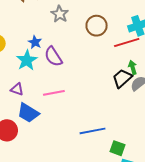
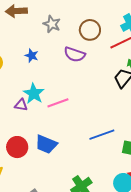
purple semicircle: (53, 57) -> (75, 54), moved, turned -30
cyan star: (27, 60) -> (34, 94), moved
blue trapezoid: (28, 113) -> (46, 144), moved

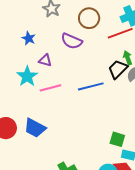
purple triangle: (21, 105) -> (45, 60), moved
blue line: (102, 135) -> (91, 86), moved

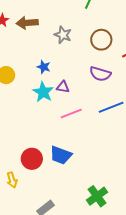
purple semicircle: (72, 41) -> (100, 74), moved
cyan star: (27, 76) -> (43, 92), moved

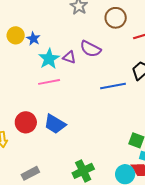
blue star: (44, 67) -> (33, 39), moved
purple semicircle: (100, 74) -> (91, 49), moved
pink line: (71, 113) -> (49, 82), moved

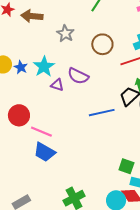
cyan star: (49, 59) -> (44, 67), moved
pink line: (49, 82) -> (41, 132), moved, turned 35
red circle: (26, 122) -> (19, 115), moved

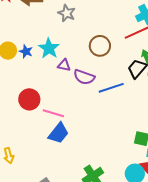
brown circle: (102, 44) -> (100, 46), moved
purple semicircle: (78, 76) -> (84, 77), moved
blue trapezoid: (44, 152) -> (59, 133), turned -75

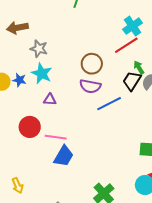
gray star: (67, 13) -> (39, 49), moved
purple triangle: (64, 65) -> (50, 100), moved
purple semicircle: (84, 77) -> (90, 86), moved

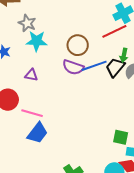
green arrow: (139, 68) -> (124, 55), turned -144
cyan star: (42, 73) -> (37, 41), moved, turned -30
blue line: (109, 104) -> (94, 66), moved

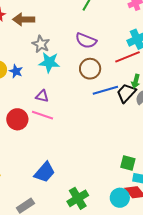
purple semicircle: (73, 67) -> (86, 41), moved
pink line: (32, 113) -> (42, 115), moved
blue trapezoid: (37, 133) -> (45, 172), moved

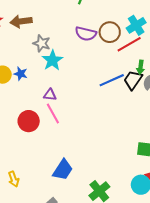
cyan star: (49, 62) -> (52, 60), turned -30
brown circle: (90, 69) -> (110, 32), moved
pink line: (42, 115) -> (53, 114), turned 50

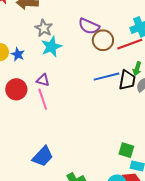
brown circle: (110, 32) -> (103, 40), moved
black trapezoid: (133, 80) -> (127, 80), turned 145
red circle: (29, 121) -> (16, 89), moved

